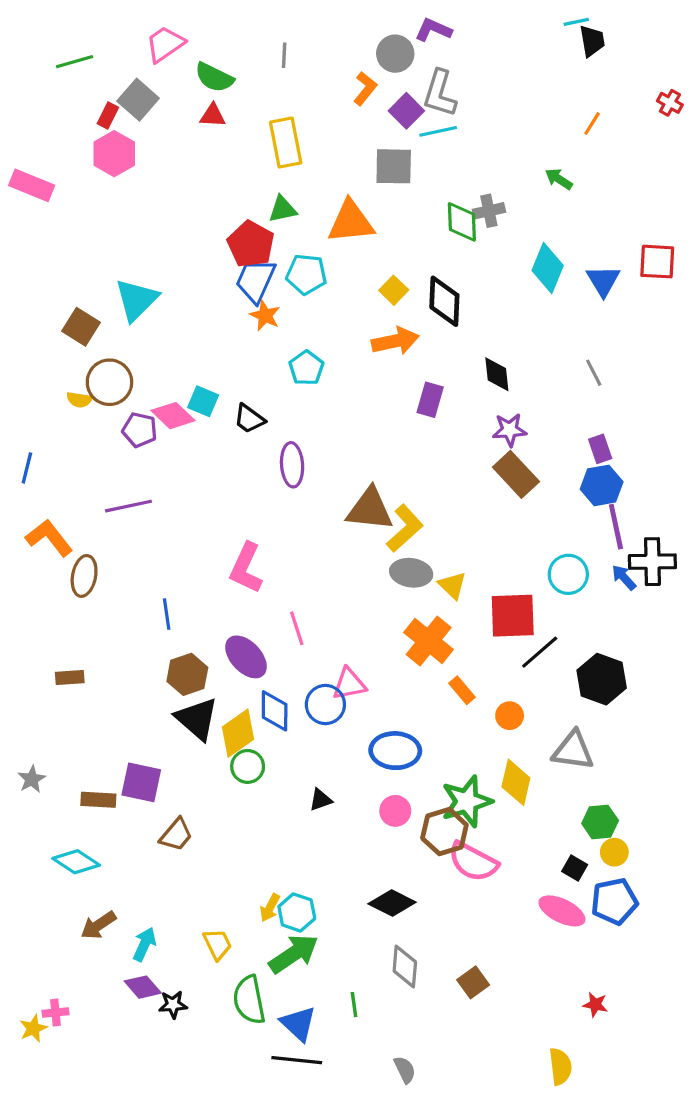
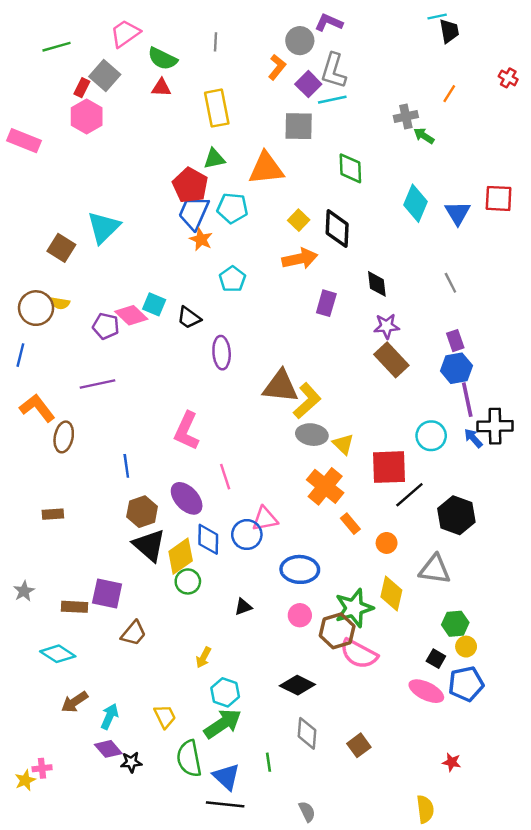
gray cross: (489, 211) -> (406, 117), moved
brown circle: (109, 382) -> (36, 308), moved
yellow arrow: (270, 908) -> (203, 657), moved

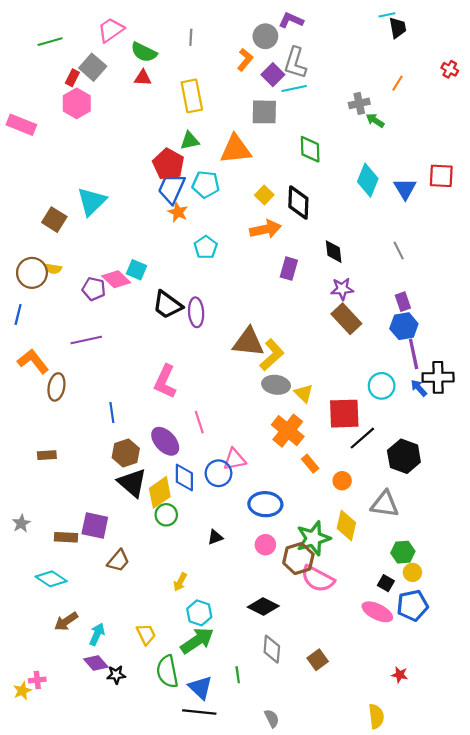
black trapezoid: (189, 318) -> (167, 305), moved, size x1.4

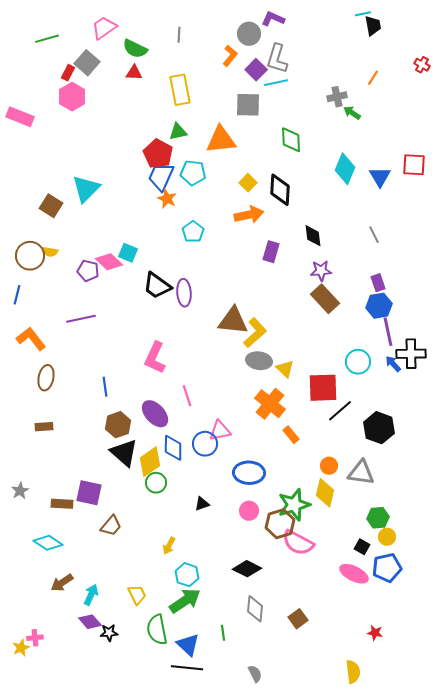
brown ellipse: (56, 387) -> (46, 378), moved
orange circle: (342, 481) -> (329, 466), moved

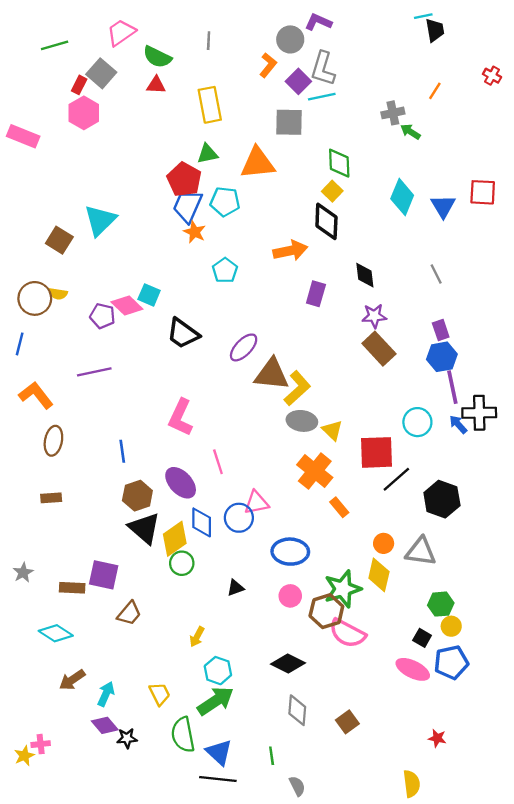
yellow square: (248, 183) -> (332, 191), moved
purple ellipse: (184, 293) -> (244, 347), moved, turned 48
green line: (223, 633) -> (272, 756), moved

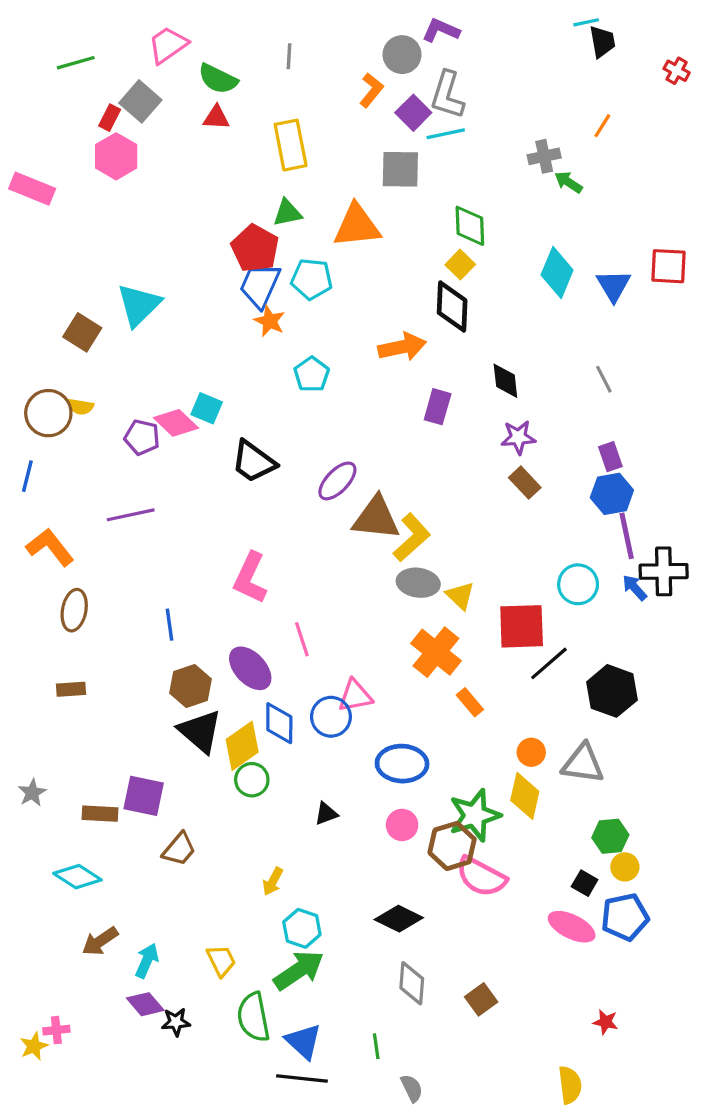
red cross: (492, 76) -> (677, 71), moved
brown rectangle: (379, 349) -> (525, 483), size x0.7

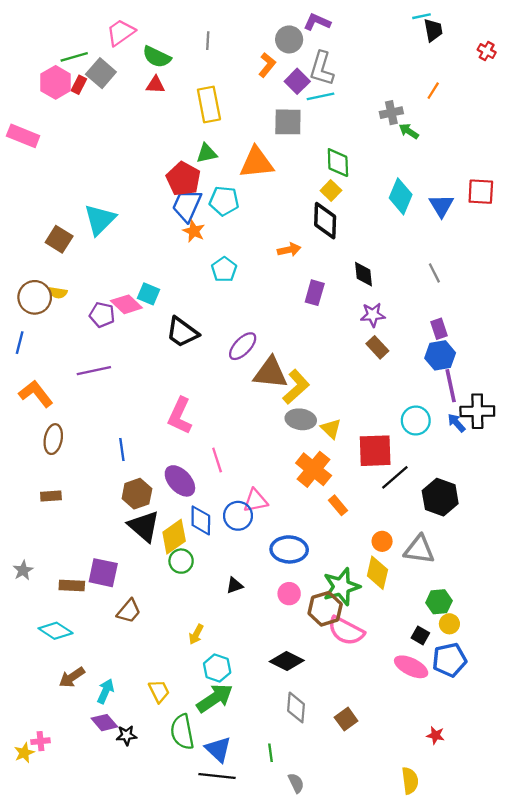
green line: (76, 63) -> (74, 57), moved
pink hexagon: (116, 156) -> (56, 82), moved
orange arrow: (402, 347) -> (289, 250), size x0.7

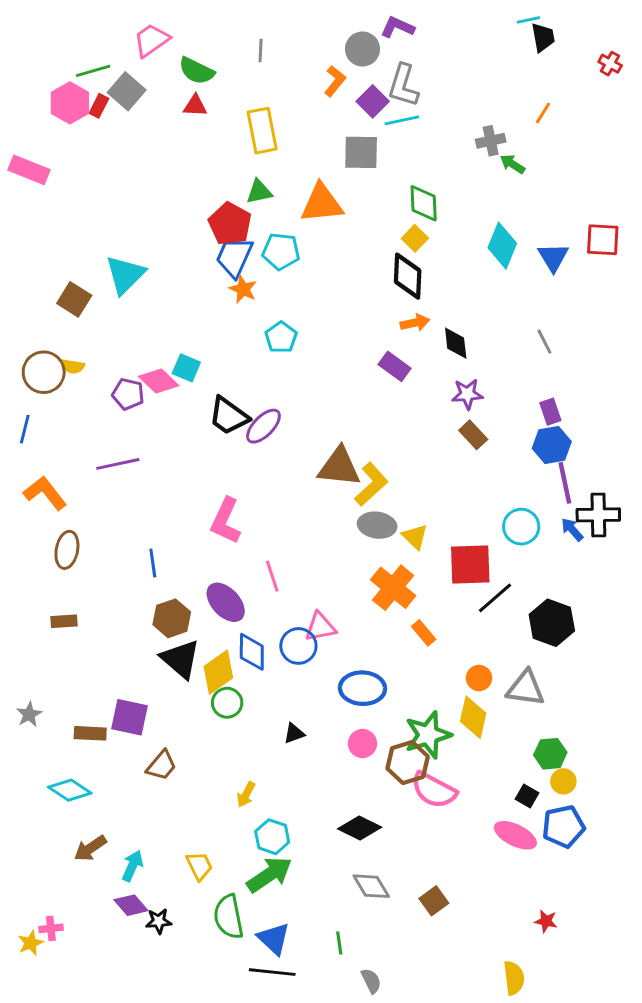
orange arrow: (289, 250) -> (415, 323), moved
purple rectangle: (315, 293) -> (395, 366), turned -70
purple ellipse: (243, 346) -> (263, 426), moved
gray diamond: (296, 707) -> (371, 886), turned -36

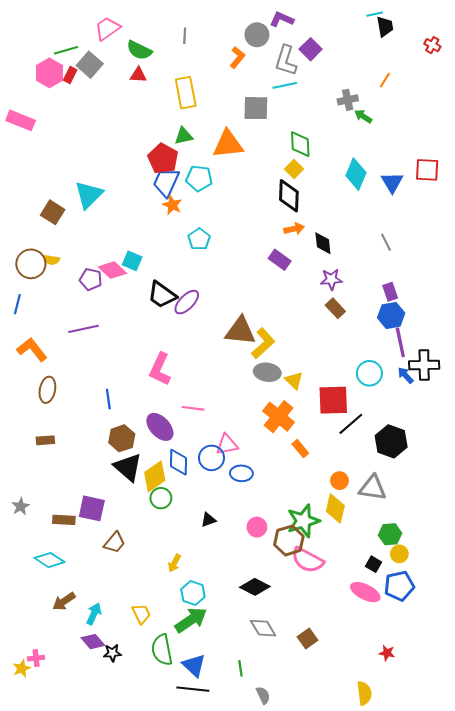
purple square: (373, 101) -> (311, 49), moved
pink line: (272, 576) -> (193, 408), turned -65
blue ellipse: (362, 688) -> (241, 473), moved, size x0.7

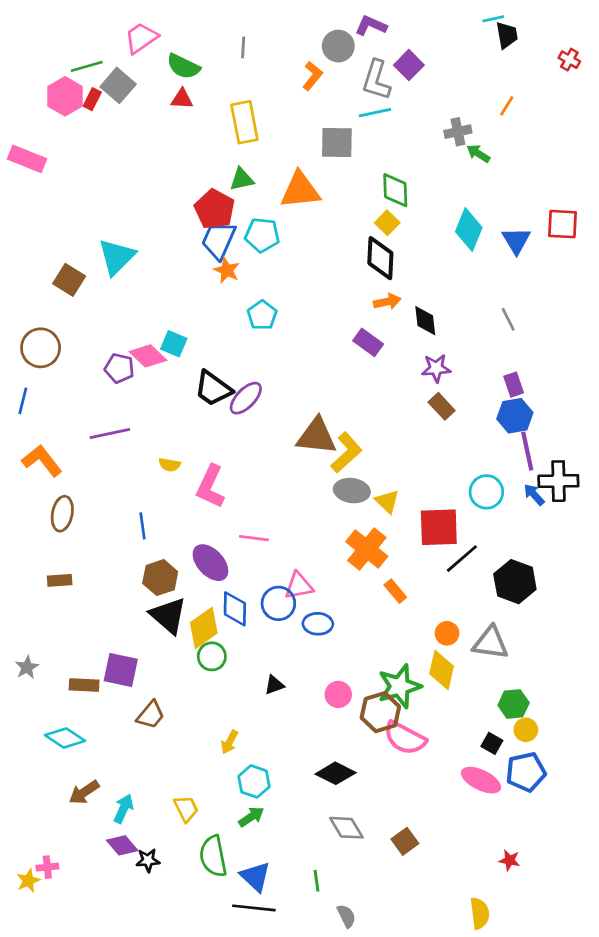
yellow semicircle: (52, 260) -> (170, 465), moved
green arrow: (191, 620) -> (251, 817), size x0.6

